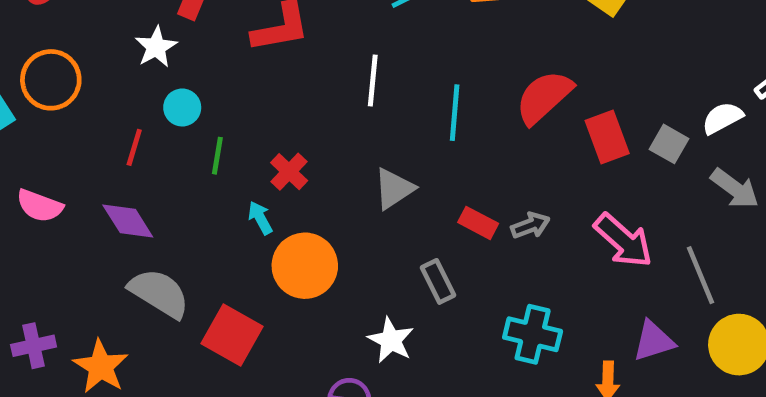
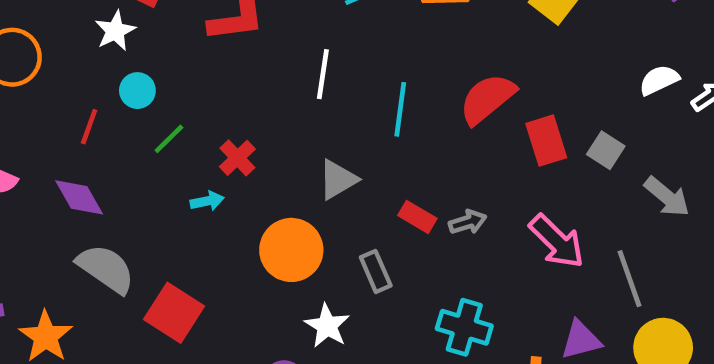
white semicircle: (722, 118) -> (659, 80), moved
green line: (217, 156) -> (169, 139), turned 33
cyan arrow: (260, 218) -> (207, 201), turned 104
orange circle: (305, 266) -> (291, 250), moved

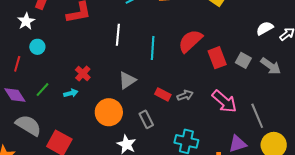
green line: (169, 139) -> (43, 90), moved
gray arrow: (667, 197) -> (271, 66), moved

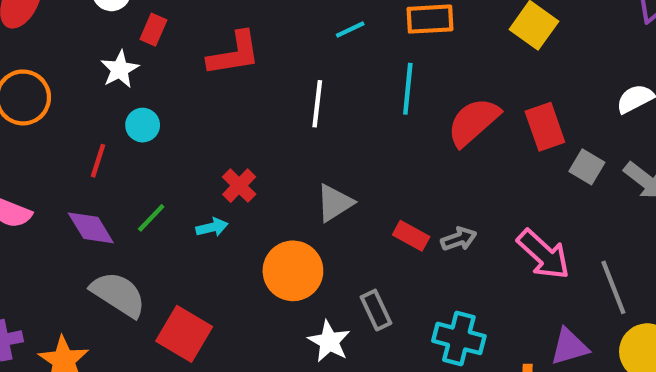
cyan line: (153, 48) -> (408, 89), moved
red rectangle: (217, 58) -> (545, 127), moved
gray rectangle: (146, 119) -> (376, 310), moved

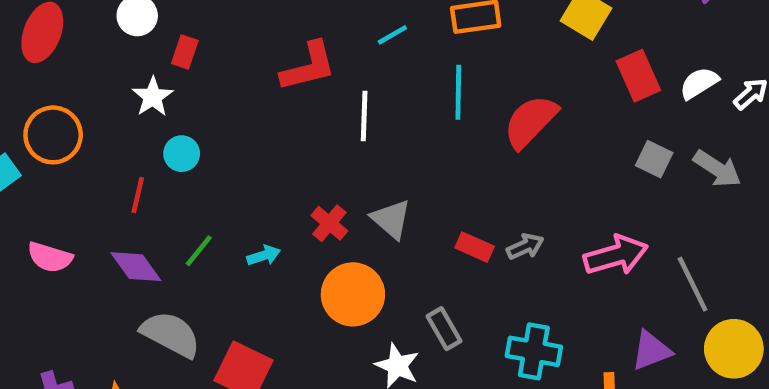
red L-shape: (234, 54) -> (308, 67), moved
red rectangle: (545, 127) -> (638, 76), moved
red cross: (239, 186) -> (329, 223), moved
gray triangle: (335, 203) -> (391, 219), turned -42
pink arrow: (543, 254) -> (616, 255), turned -54

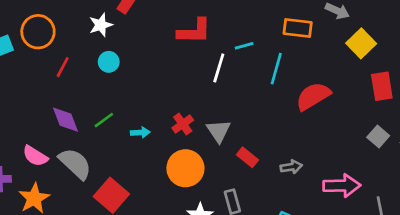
cyan line: (392, 35) -> (244, 46), moved
red line: (138, 195) -> (63, 67), moved
red rectangle: (475, 247) -> (247, 157), moved
pink semicircle: (50, 257) -> (35, 156), moved

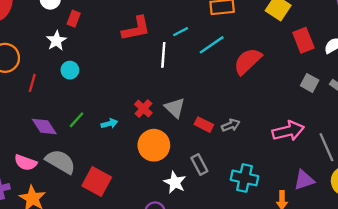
cyan line: (276, 69) -> (212, 45), turned 52
gray arrow: (291, 167) -> (231, 125), moved

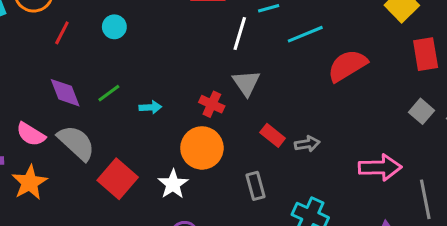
gray triangle: (175, 108) -> (246, 83), moved
red cross: (143, 109) -> (212, 104), moved, turned -30
white star: (175, 182) -> (173, 184), moved

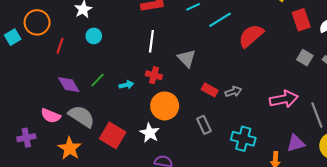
white line: (240, 34) -> (151, 41), moved
red cross: (212, 104) -> (154, 75), moved
orange star: (30, 182) -> (70, 148), moved

